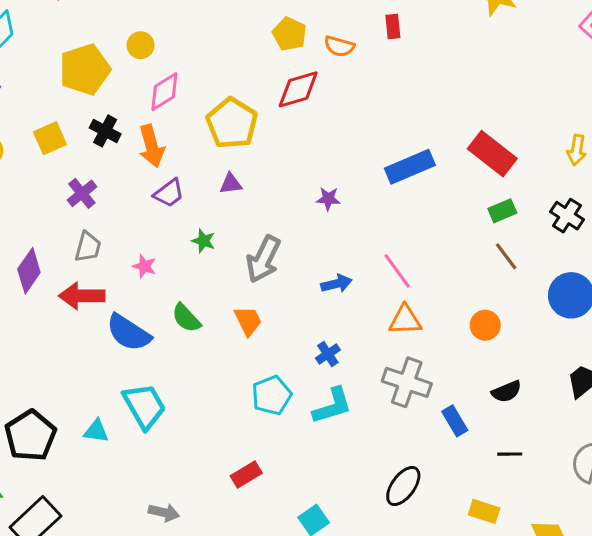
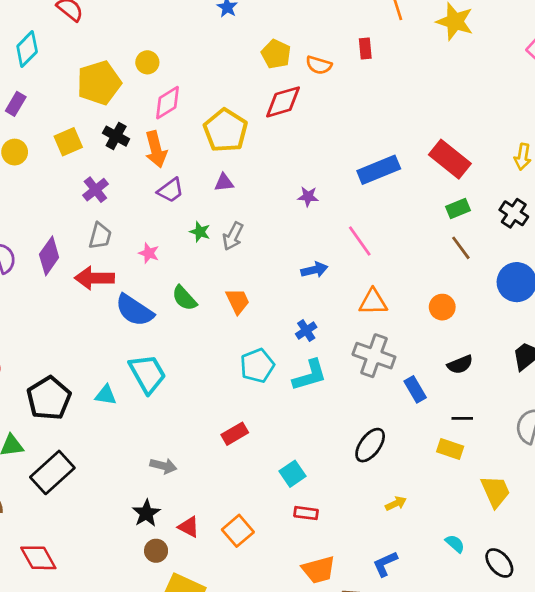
gray arrow: (263, 259) -> (233, 236), moved, size x0.7
pink line: (397, 271) -> (360, 241), moved
yellow rectangle: (484, 511) -> (450, 449), moved

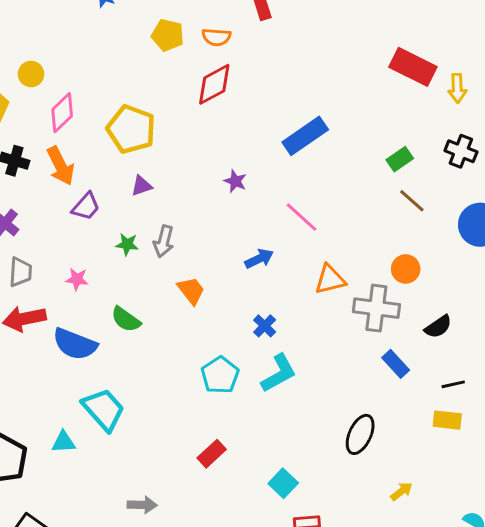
red diamond: (283, 102) -> (214, 84), moved
red rectangle: (450, 159) -> (413, 67), moved
purple star: (308, 197) -> (235, 181), turned 30
orange trapezoid: (238, 301) -> (191, 291), moved
gray cross: (374, 356) -> (376, 308), moved

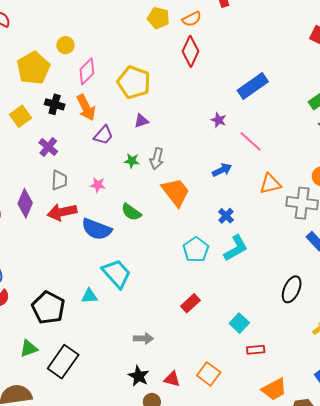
orange semicircle: (216, 37) -> (192, 19), turned -30
red diamond: (214, 84) -> (190, 51), turned -36
purple star: (235, 181) -> (219, 120), moved
orange trapezoid: (191, 291) -> (176, 192), size x1.5

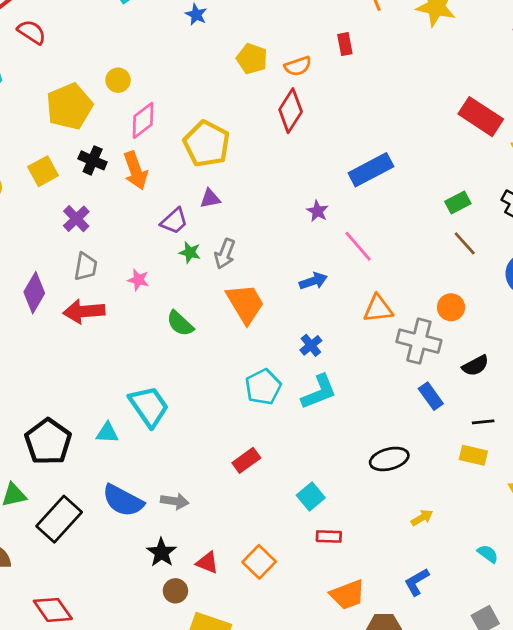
purple trapezoid: (103, 135) -> (174, 221), moved
blue semicircle: (97, 229) -> (123, 501), moved
black ellipse: (292, 289) -> (389, 459), turned 44

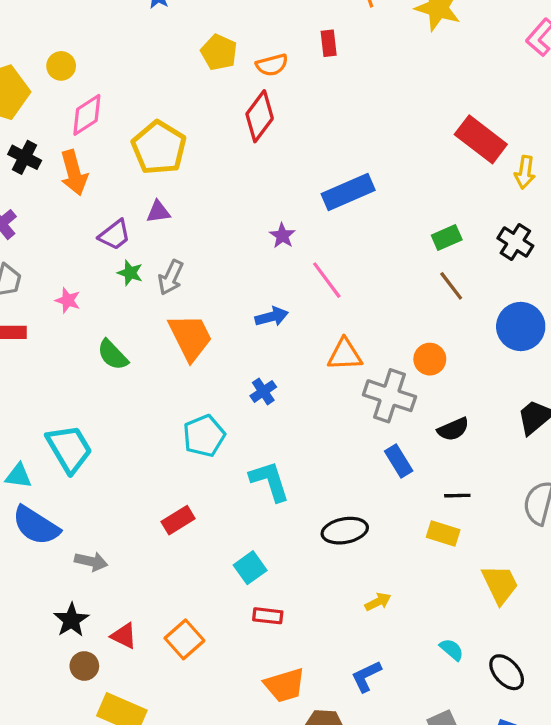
cyan L-shape: (319, 392) -> (270, 481), moved, turned -90
blue semicircle: (123, 501) -> (36, 526), moved

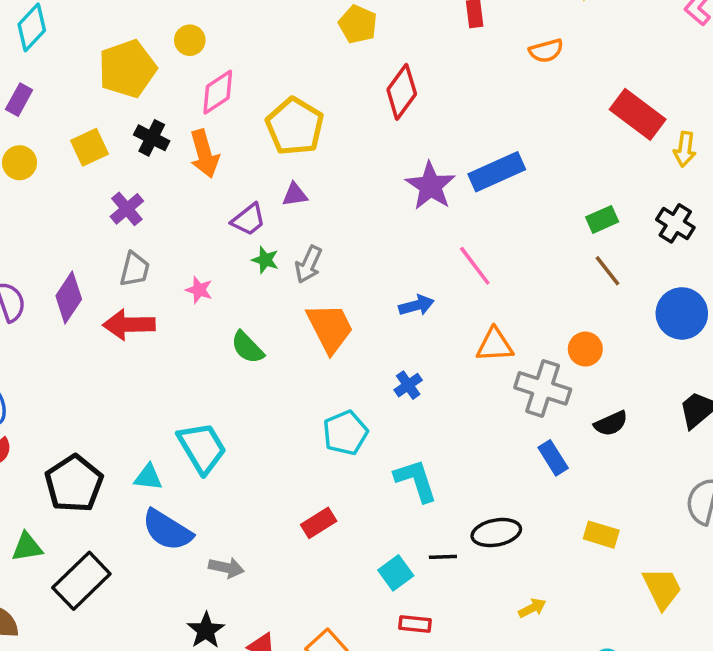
orange semicircle: (272, 65) -> (546, 51), moved
purple star: (282, 236) -> (430, 186), moved, size x1.8
black line: (457, 496) -> (443, 557), moved

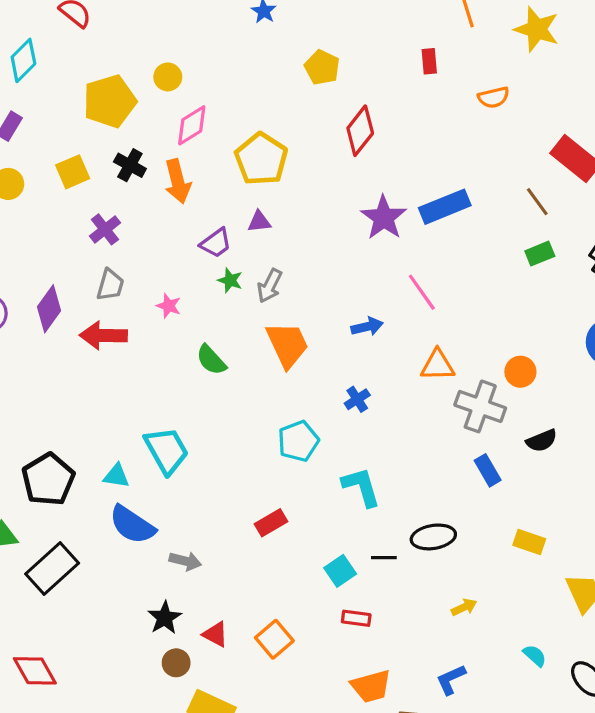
brown line: (607, 271) -> (537, 202), moved

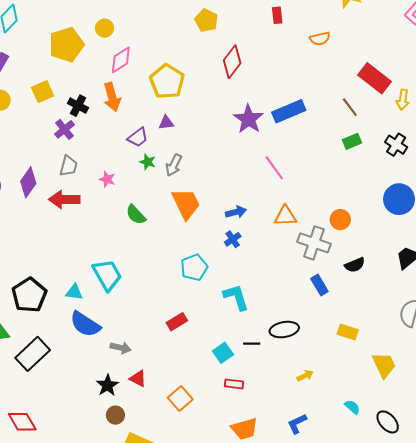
black cross: (130, 165) -> (78, 106), moved
blue arrow: (367, 327) -> (236, 212), moved
red triangle: (215, 634) -> (138, 379), moved

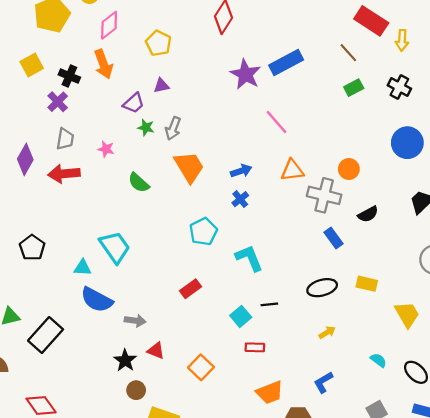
yellow pentagon: (167, 81) -> (158, 43), size x0.7
black pentagon: (29, 295) -> (32, 248), moved, size x0.7
black ellipse: (284, 330) -> (322, 288), moved

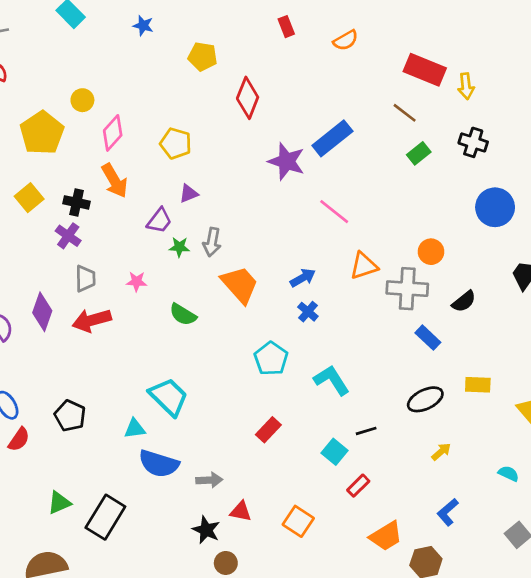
red rectangle: (255, 347) -> (358, 486), turned -36

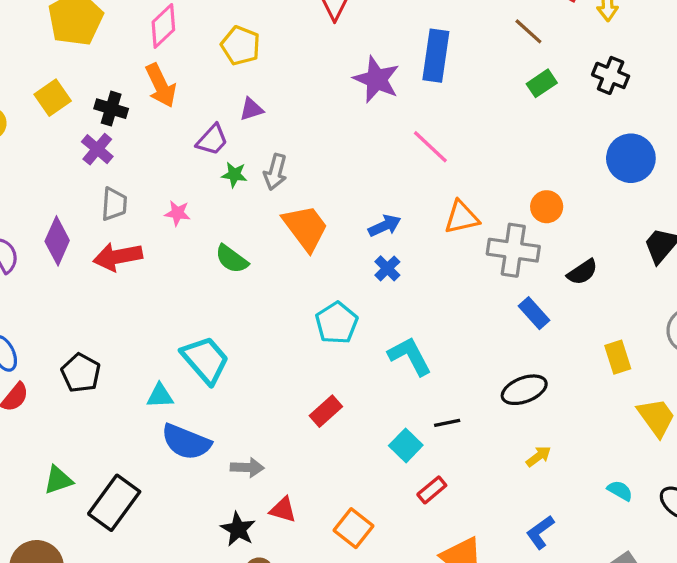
blue rectangle: (332, 138) -> (436, 56), turned -48
yellow rectangle: (478, 385) -> (618, 357), moved, turned 65

